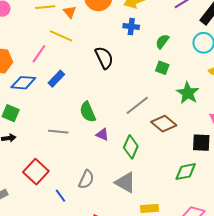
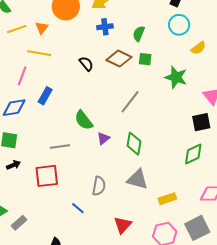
orange triangle: (70, 12) -> (42, 28), turned 32
black semicircle: (104, 58) -> (86, 64), size x0.7
brown diamond: (164, 124) -> (119, 59), moved
purple triangle: (102, 134) -> (103, 138), turned -48
red square: (36, 172) -> (47, 176), moved, turned -35

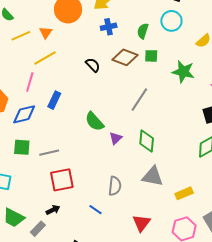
cyan circle: (179, 25) -> (171, 21), moved
yellow line: (39, 53) -> (45, 58), turned -35
gray line: (60, 147) -> (49, 153), moved
black arrow: (14, 165) -> (53, 210), moved

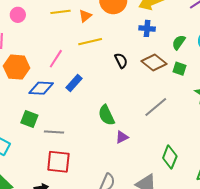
yellow line: (45, 58) -> (90, 42), moved
green diamond: (147, 141) -> (170, 157), moved

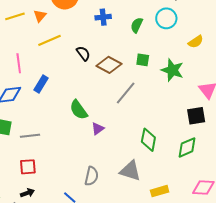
pink line: (56, 59) -> (19, 63), turned -30
brown diamond: (154, 63) -> (109, 65), moved
green square: (180, 69) -> (143, 60), moved
red square: (58, 162) -> (28, 167), moved, size x0.7

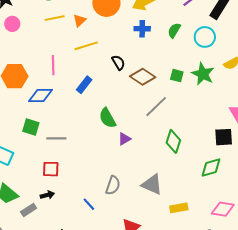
green semicircle: (137, 25) -> (174, 30), moved
green star: (172, 70) -> (203, 74), moved
blue rectangle: (41, 84) -> (84, 85), moved
green diamond: (148, 140) -> (173, 141), moved

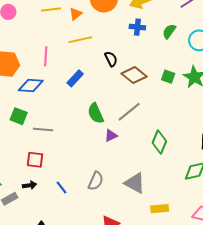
gray line: (156, 107) -> (129, 112), moved
blue line: (89, 204) -> (62, 187), moved

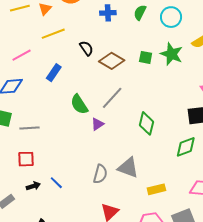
pink line: (46, 56) -> (22, 55), turned 66
gray semicircle: (96, 181) -> (100, 174), moved
black arrow: (30, 185) -> (33, 186), moved

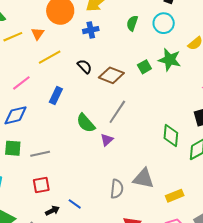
blue cross: (108, 13) -> (91, 30), moved
green square: (146, 57) -> (144, 67), turned -32
green diamond: (146, 123) -> (171, 135), moved

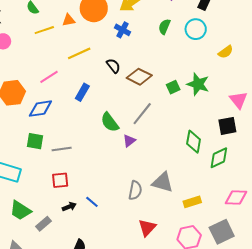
blue cross: (91, 30) -> (123, 30), turned 35
orange triangle: (38, 34) -> (69, 20), moved, turned 40
green star: (170, 60) -> (198, 84), moved
green square: (144, 67) -> (173, 87), moved

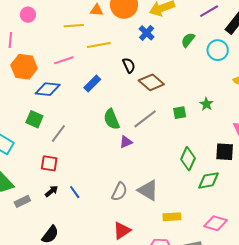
yellow line: (44, 30) -> (74, 26), moved
green star: (198, 84) -> (206, 104), size x0.6
green square: (173, 87) -> (180, 113), moved
gray line: (62, 149) -> (58, 133), turned -60
black arrow: (69, 207) -> (52, 191), turned -32

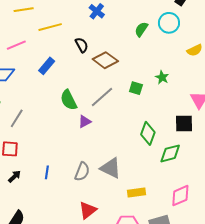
green semicircle: (188, 40) -> (141, 29), moved
green square: (180, 113) -> (136, 88), turned 32
blue line: (75, 192) -> (47, 172), moved, turned 48
pink diamond: (215, 223) -> (180, 196), turned -35

